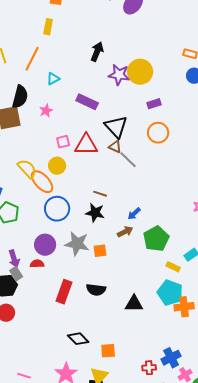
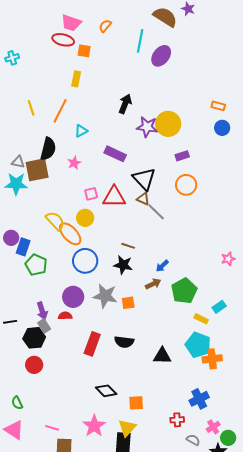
blue cross: (171, 358) -> (199, 399), moved

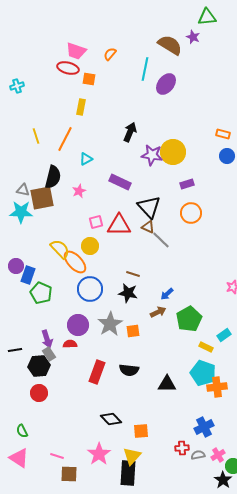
gray star: (105, 296) -> (110, 324), turned 30
gray semicircle: (193, 440) -> (198, 455), moved, turned -40

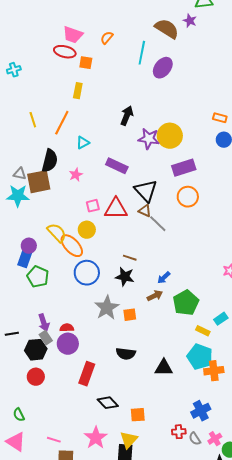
purple rectangle: (187, 184) -> (184, 168), size x1.6
purple circle: (16, 266) -> (29, 246), moved
purple circle: (78, 325) -> (68, 344), moved
red rectangle: (97, 372) -> (87, 374), moved
gray semicircle: (198, 455) -> (195, 439), turned -112

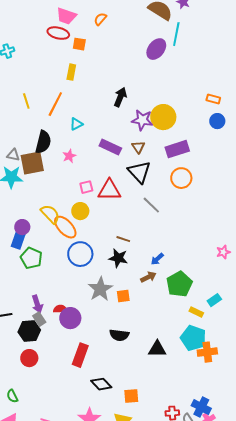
cyan line: (142, 53) -> (176, 34), moved
brown triangle: (145, 211) -> (138, 147), moved, turned 32
purple circle: (68, 344) -> (70, 318), moved
blue cross: (201, 411) -> (201, 407), moved, turned -36

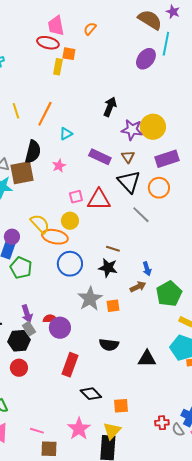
pink trapezoid: (66, 16) -> (56, 26), turned 60
yellow rectangle: (71, 72) -> (58, 67), moved
orange circle: (181, 178) -> (159, 188), moved
orange ellipse: (65, 227) -> (55, 237), turned -35
blue arrow: (157, 259) -> (147, 269), turned -64

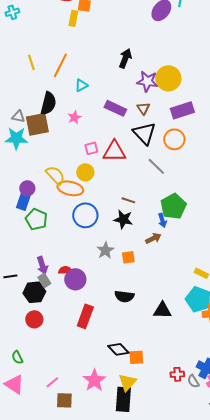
green pentagon: (169, 294) -> (173, 206), moved
gray star: (90, 299) -> (105, 250), size x0.7
black diamond: (91, 394) -> (118, 349), moved
pink line: (37, 431) -> (52, 382), turned -56

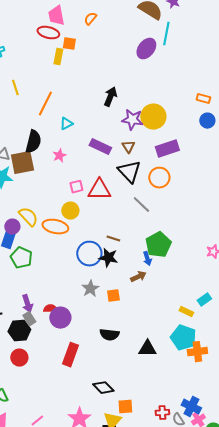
yellow line: (31, 62) -> (15, 88), moved
yellow semicircle: (55, 175) -> (28, 217), moved
blue circle: (85, 215) -> (89, 254), moved
orange square: (136, 357) -> (125, 407), moved

